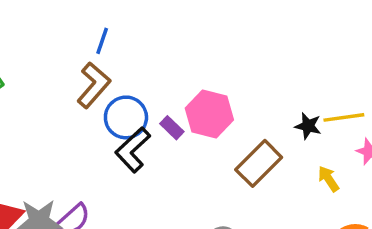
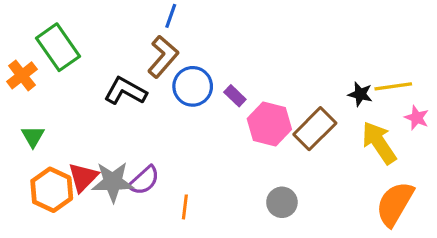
pink hexagon: (209, 114) -> (269, 124), moved
black L-shape: (133, 150) -> (125, 91), moved, turned 72
yellow arrow: (328, 179) -> (379, 143), size x1.8

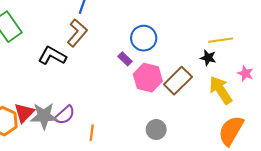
blue circle: (193, 86) -> (144, 38), moved
yellow line: (393, 86) -> (221, 40), moved

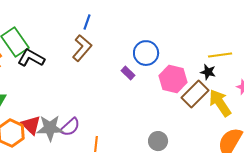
black L-shape: (52, 56) -> (31, 58), moved
pink hexagon: (148, 78) -> (173, 79), moved
brown rectangle: (178, 81) -> (195, 94), moved
red triangle: (24, 113) -> (31, 125), turned -30

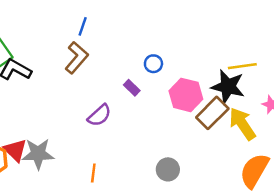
blue circle: (146, 53) -> (153, 64), size x0.6
black star: (208, 72) -> (228, 87), size x1.8
purple semicircle: (70, 127) -> (99, 115), moved

